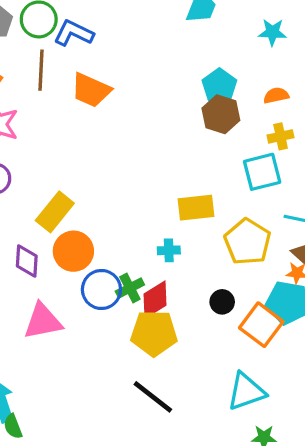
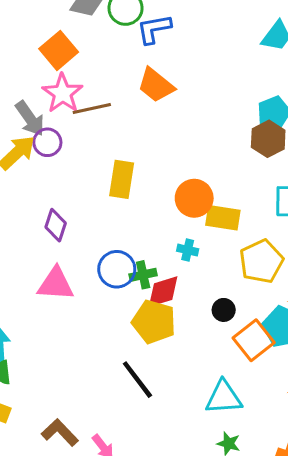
blue L-shape: (74, 33) -> (154, 29), turned -51
brown line: (41, 70) -> (92, 108), moved, turned 60
yellow rectangle: (55, 212) -> (122, 179), moved, turned -45
orange circle: (73, 251) -> (194, 198), moved

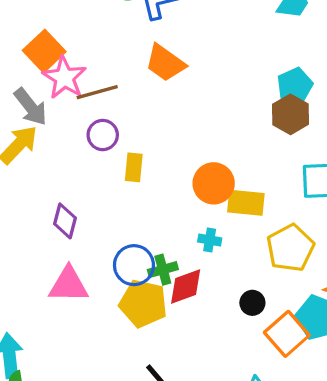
orange square: (59, 50) -> (44, 51), moved
purple circle: (47, 142) -> (103, 135), moved
yellow rectangle: (122, 179) -> (134, 167), size x0.7
yellow pentagon: (154, 322) -> (143, 304), moved

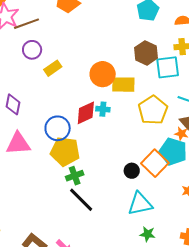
brown hexagon: (290, 114) -> (146, 53), moved
yellow rectangle: (134, 167) -> (53, 68), turned 54
green cross: (163, 270) -> (75, 176), moved
red diamond: (186, 286) -> (86, 113), moved
black circle: (252, 303) -> (132, 171), moved

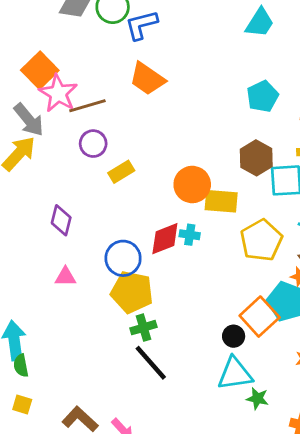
pink triangle: (18, 144) -> (65, 277), size x0.6
black circle: (132, 171) -> (234, 336), moved
green star: (148, 234) -> (257, 399), moved

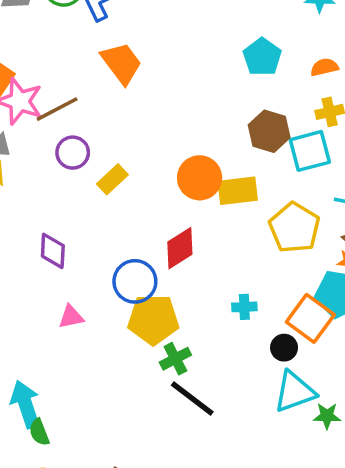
orange trapezoid: (147, 79) -> (121, 63), turned -150
cyan cross: (190, 235) -> (244, 307), moved

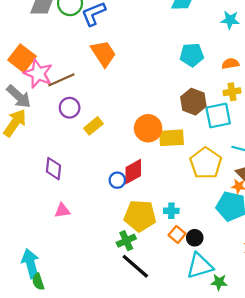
cyan pentagon: (262, 57) -> (192, 55), turned 30
blue circle: (135, 281) -> (117, 180), moved, size x0.6
orange square: (310, 318) -> (177, 234), moved, size x0.6
yellow pentagon: (153, 319) -> (140, 216), moved

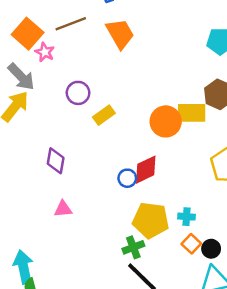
pink star: (38, 74) -> (45, 52), size x0.6
brown line: (61, 80) -> (71, 24), moved
yellow rectangle: (172, 138) -> (192, 113), moved

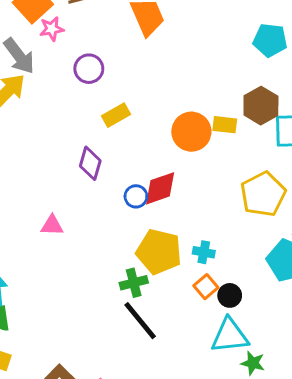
pink star: (45, 52) -> (52, 29), turned 30
purple circle: (78, 93) -> (89, 69), moved
yellow rectangle: (192, 113) -> (225, 125), size x0.7
purple diamond: (56, 161) -> (90, 163), moved

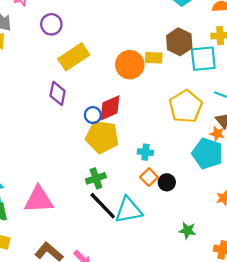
yellow rectangle: (116, 115) -> (74, 57), size x1.5
pink triangle: (52, 225) -> (39, 200), moved, size x1.8
yellow pentagon: (159, 252) -> (102, 137), moved
cyan triangle: (230, 336) -> (128, 210), moved

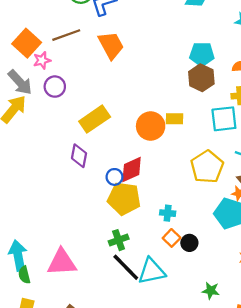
purple circle: (51, 24) -> (55, 87), moved
brown hexagon: (179, 42) -> (201, 78), moved

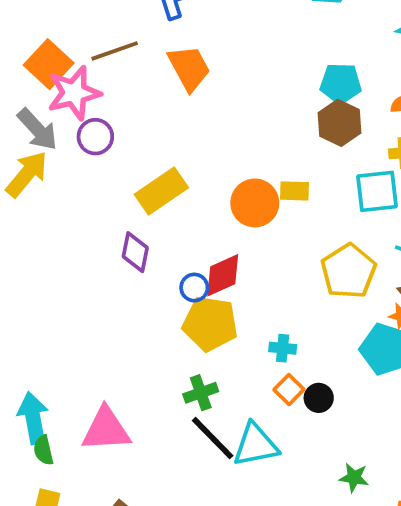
pink star: (42, 60) -> (74, 93), size x1.8

